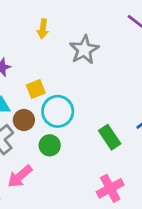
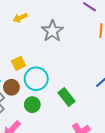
yellow arrow: (43, 29) -> (20, 18), turned 64
green rectangle: (110, 137) -> (66, 97), moved

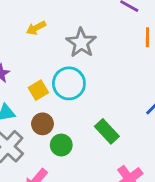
cyan circle: (36, 79) -> (69, 83), moved
brown circle: (11, 87) -> (42, 124), moved

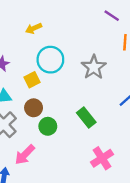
gray star: (81, 43) -> (94, 67), moved
cyan circle: (69, 83) -> (50, 60), moved

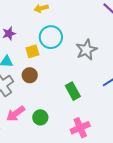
green circle: (48, 126) -> (40, 117), moved

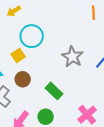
gray star: (86, 50) -> (72, 57), moved
green rectangle: (73, 91) -> (54, 91), moved

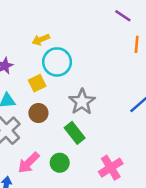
yellow arrow: (14, 11) -> (41, 40), moved
gray star: (72, 57) -> (82, 102), moved

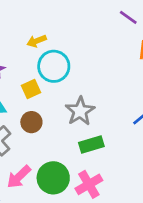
green rectangle: (75, 133) -> (91, 145), moved, turned -70
green circle: (60, 163) -> (53, 178), size x1.5
pink cross: (111, 168) -> (89, 184), moved

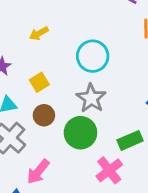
cyan circle: (54, 66) -> (93, 56), moved
green rectangle: (91, 145) -> (130, 140), moved
green circle: (53, 178) -> (80, 133), moved

